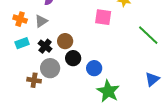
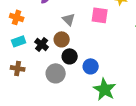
gray triangle: (41, 21) -> (69, 19), moved, turned -40
gray circle: (50, 68) -> (56, 73), moved
brown cross: (34, 80) -> (18, 68), moved

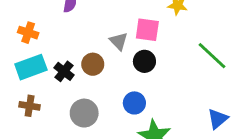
gray triangle: (69, 19) -> (119, 41), moved
cyan rectangle: (19, 41) -> (31, 67), size x1.5
black circle: (70, 56) -> (144, 61), moved

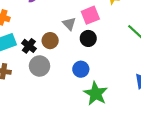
pink square: (147, 30) -> (90, 15), turned -30
gray circle: (84, 113) -> (40, 66), moved

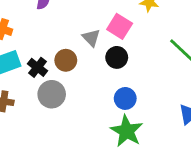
pink square: (90, 15) -> (120, 26), turned -36
blue circle: (81, 69) -> (125, 98), moved

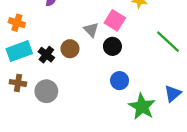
gray circle: (52, 94) -> (46, 91), moved
green star: (127, 131) -> (142, 107), moved

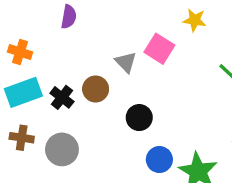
black circle: (112, 46) -> (139, 118), moved
blue circle: (120, 81) -> (159, 160), moved

